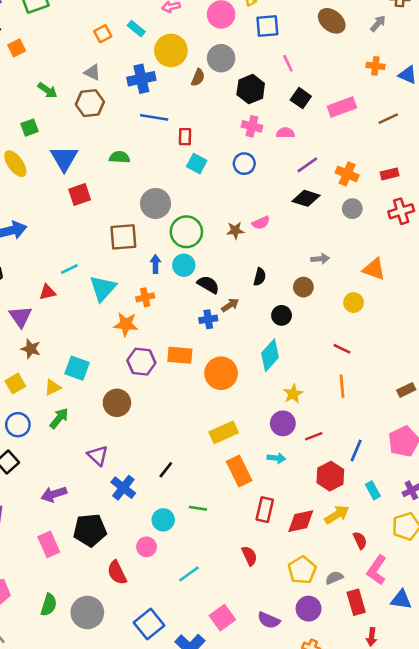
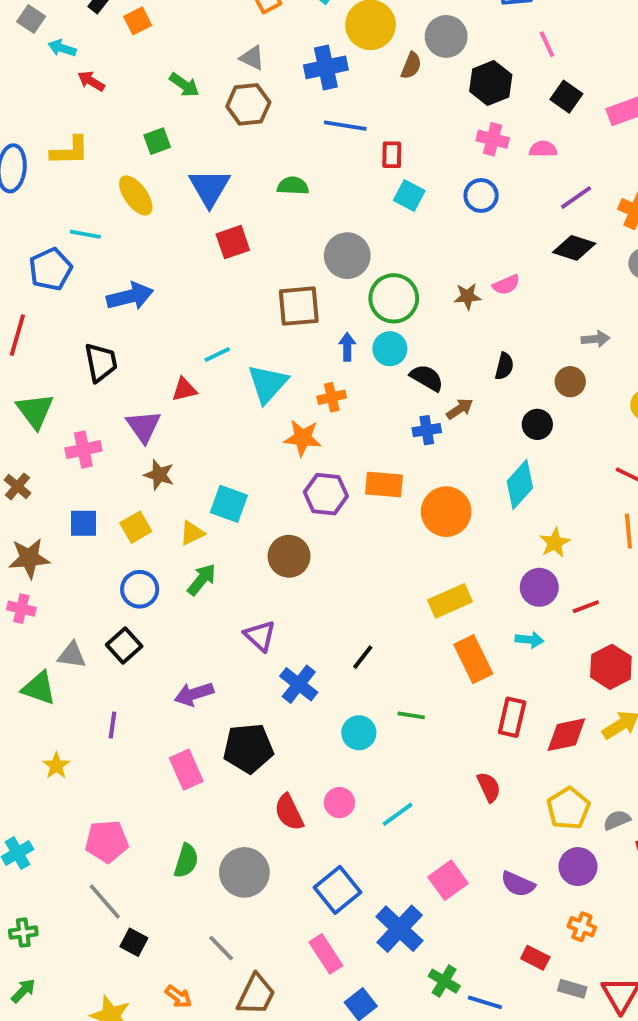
pink circle: (146, 547) -> (339, 803), moved

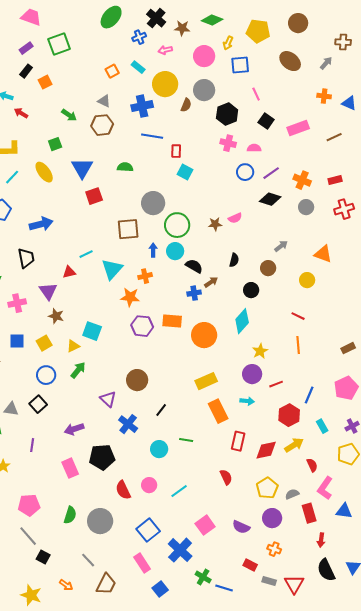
blue circle: (481, 195) -> (245, 172), moved
cyan line: (85, 234) -> (12, 177), moved, turned -56
gray arrow: (595, 339) -> (281, 246), turned -32
brown circle: (289, 556) -> (137, 380), moved

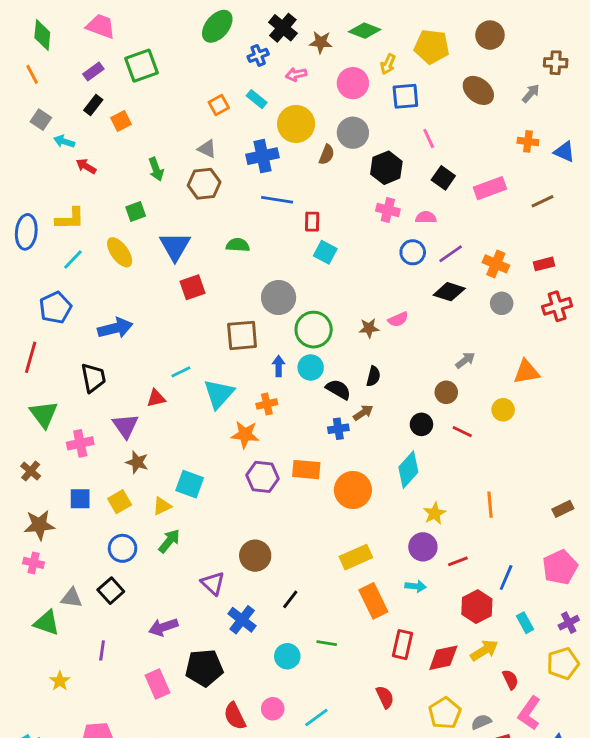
green arrow: (69, 115) -> (156, 169), turned 35
orange triangle: (323, 254) -> (526, 372), turned -30
black semicircle: (234, 260) -> (373, 376), moved
red line: (298, 316) -> (462, 432), moved

